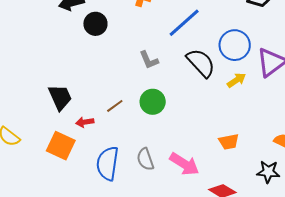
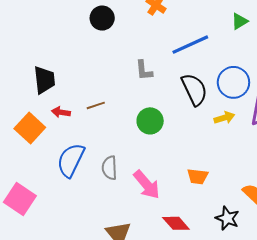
green circle: (153, 102) -> (150, 121), moved

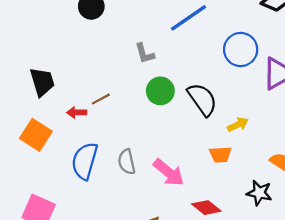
black semicircle: (194, 89) -> (202, 99), moved
red arrow: (61, 112) -> (77, 112), moved
yellow arrow: (224, 118) -> (238, 125), moved
green circle: (150, 121) -> (160, 91), moved

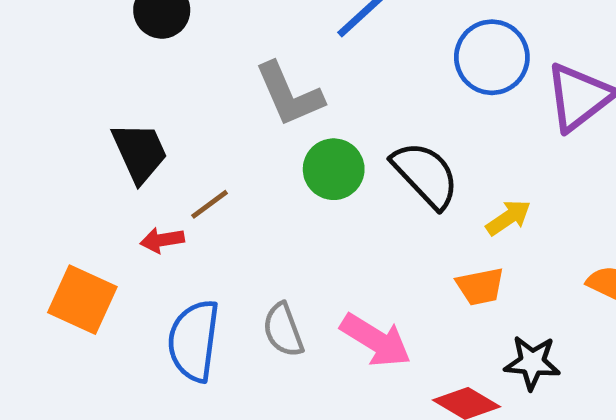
gray L-shape: (145, 53) -> (289, 94), size x1.5
black trapezoid: (42, 82) -> (140, 152), moved
black star: (259, 193) -> (532, 363), moved

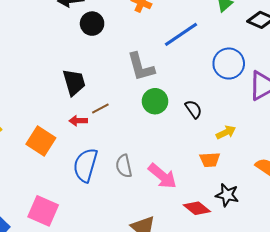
black semicircle: (425, 175) -> (193, 109), size x0.6

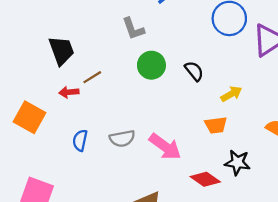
gray L-shape: (141, 67) -> (133, 29), size x0.7
blue semicircle: (85, 165) -> (80, 140), size x0.6
gray semicircle: (124, 166) -> (122, 138), turned -85

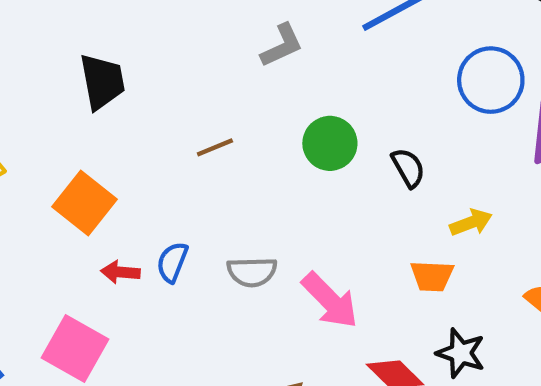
gray L-shape: (133, 29) -> (282, 45), moved, turned -105
black trapezoid: (61, 50) -> (102, 82), moved
red arrow: (69, 92) -> (120, 272), moved

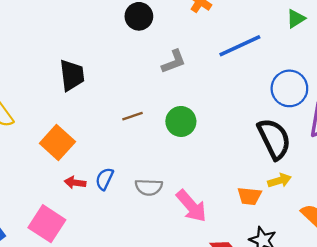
green circle: (330, 143) -> (181, 121), moved
black semicircle: (408, 168) -> (274, 139), moved, size x1.8
yellow arrow: (471, 222) -> (280, 180), moved

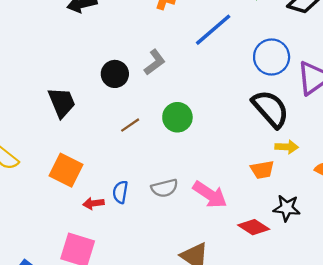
black circle: (139, 16) -> (115, 74), moved
yellow arrow: (280, 180) -> (287, 147), turned 35

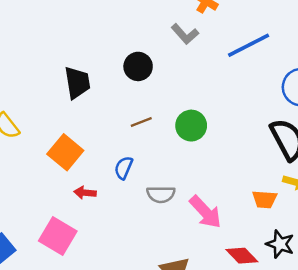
gray L-shape: (155, 62) -> (185, 34), moved, turned 72
blue semicircle: (120, 192) -> (124, 168), moved

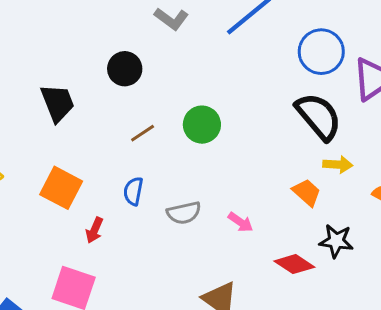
red arrow: (85, 193) -> (94, 230), turned -60
orange trapezoid: (265, 199) -> (307, 192), turned -130
pink arrow: (205, 212) -> (241, 222), size x0.6

